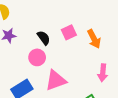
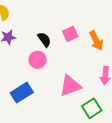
pink triangle: (56, 80) -> (70, 86), moved

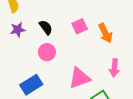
black semicircle: (44, 39) -> (46, 27), moved

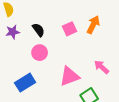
orange arrow: (105, 33) -> (93, 25), moved, turned -126
pink arrow: (114, 68) -> (102, 67), turned 126

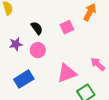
orange arrow: (93, 25) -> (90, 12), moved
purple star: (13, 32) -> (16, 44), moved

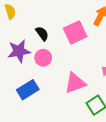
pink square: (67, 27) -> (75, 32), size x1.5
purple star: (16, 44) -> (19, 51), size x1.5

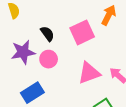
pink triangle: (75, 83) -> (89, 73), moved

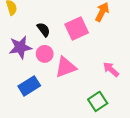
pink triangle: (89, 73) -> (66, 67), moved

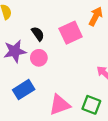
pink triangle: (66, 67) -> (60, 105), moved
green square: (98, 101) -> (91, 105), turned -36

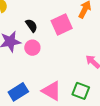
blue rectangle: (24, 90) -> (18, 92), moved
pink triangle: (60, 105) -> (52, 91), turned 50

